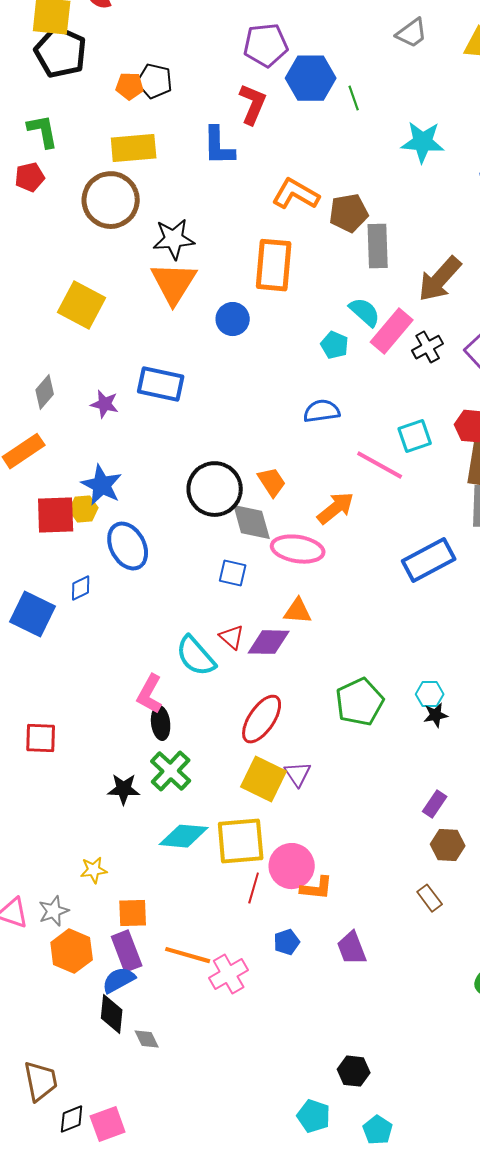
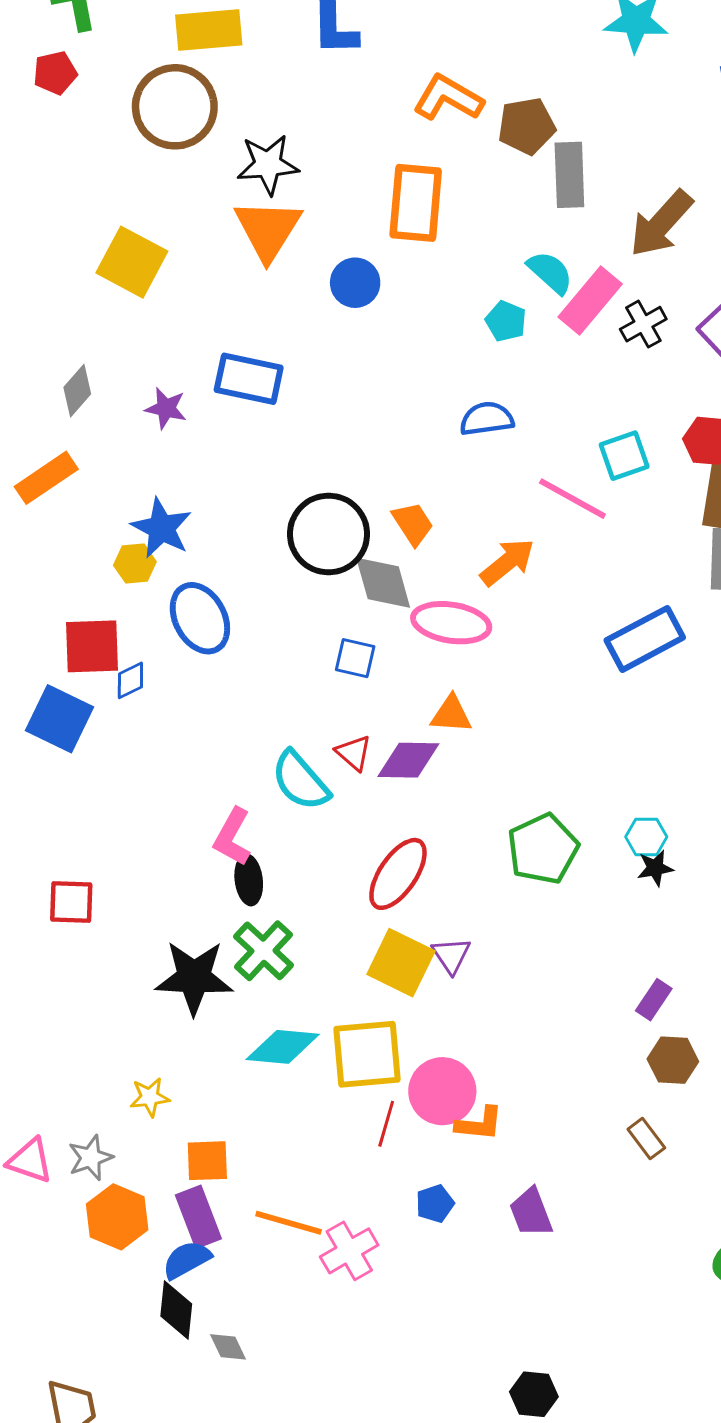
red square: (56, 515) -> (92, 646), moved
black star: (124, 789) -> (194, 977), size x1.6

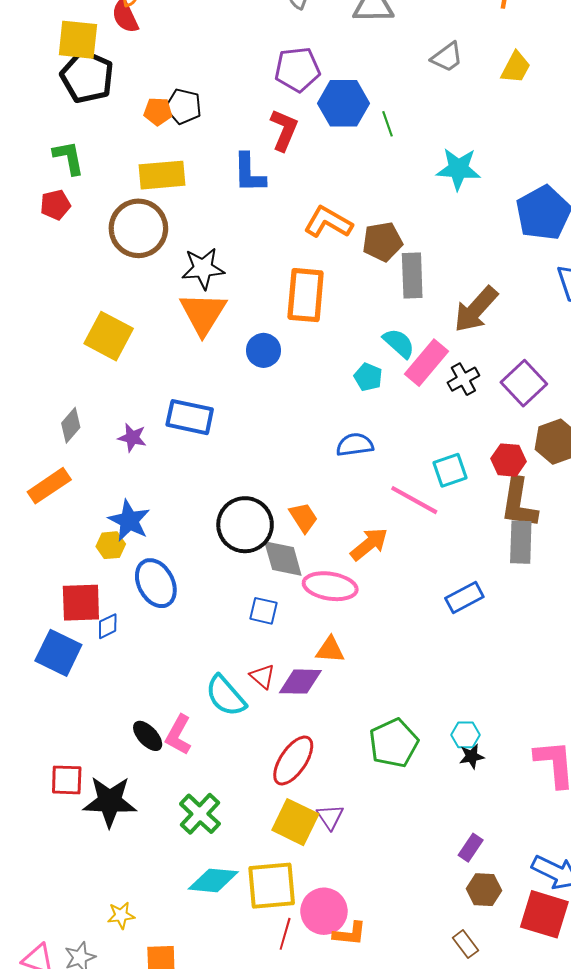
blue rectangle: (645, 639) -> (464, 597), size x0.7
black ellipse: (249, 880) -> (148, 736), moved, turned -36
black star: (194, 977) -> (110, 802), moved

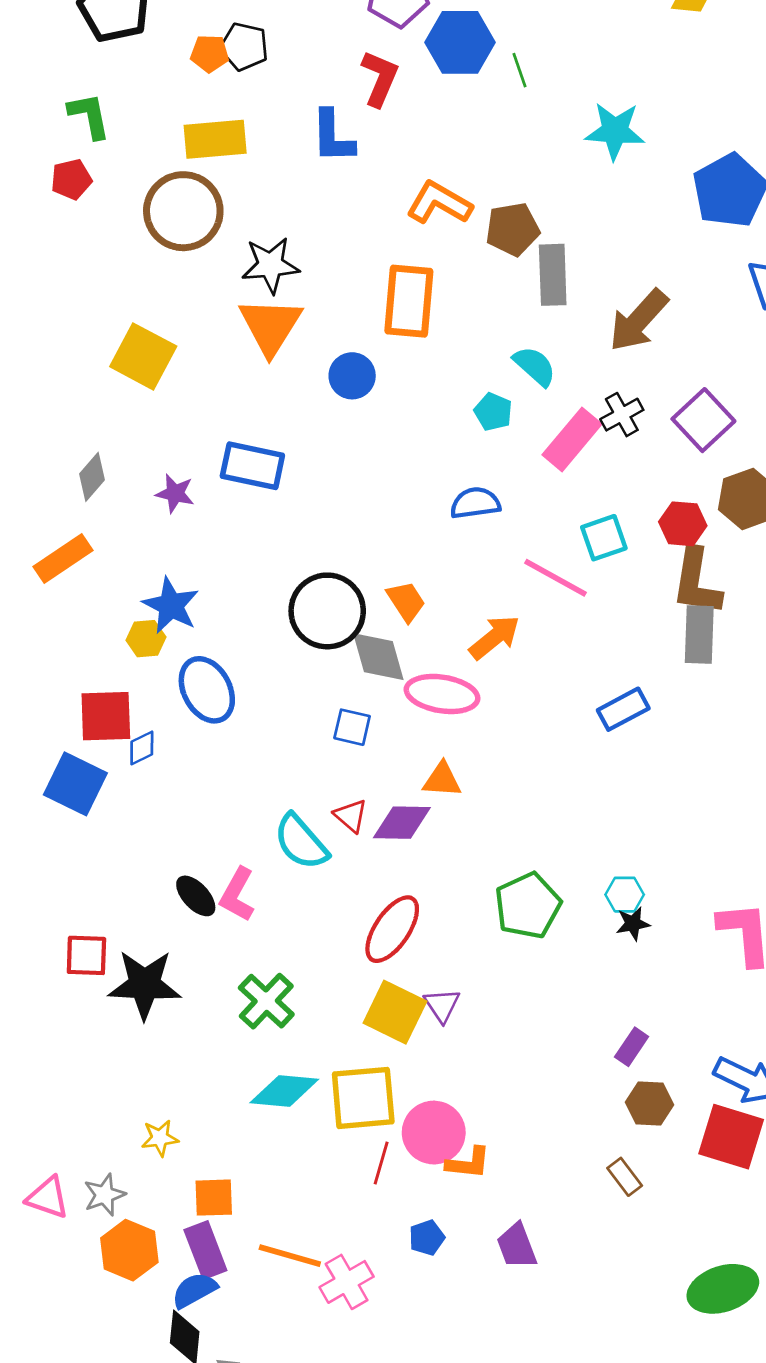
pink rectangle: (427, 363) -> (572, 439), moved

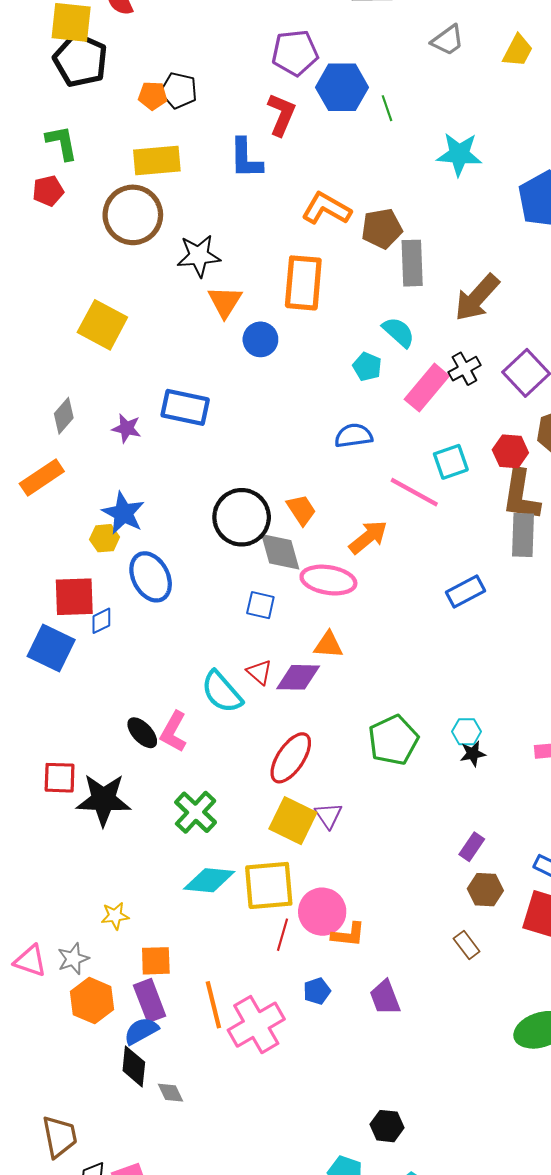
orange triangle: (270, 326) -> (225, 302), moved, size x0.7
orange line: (290, 1256) -> (213, 1005), turned 60
pink cross: (347, 1282) -> (256, 1025), size x1.4

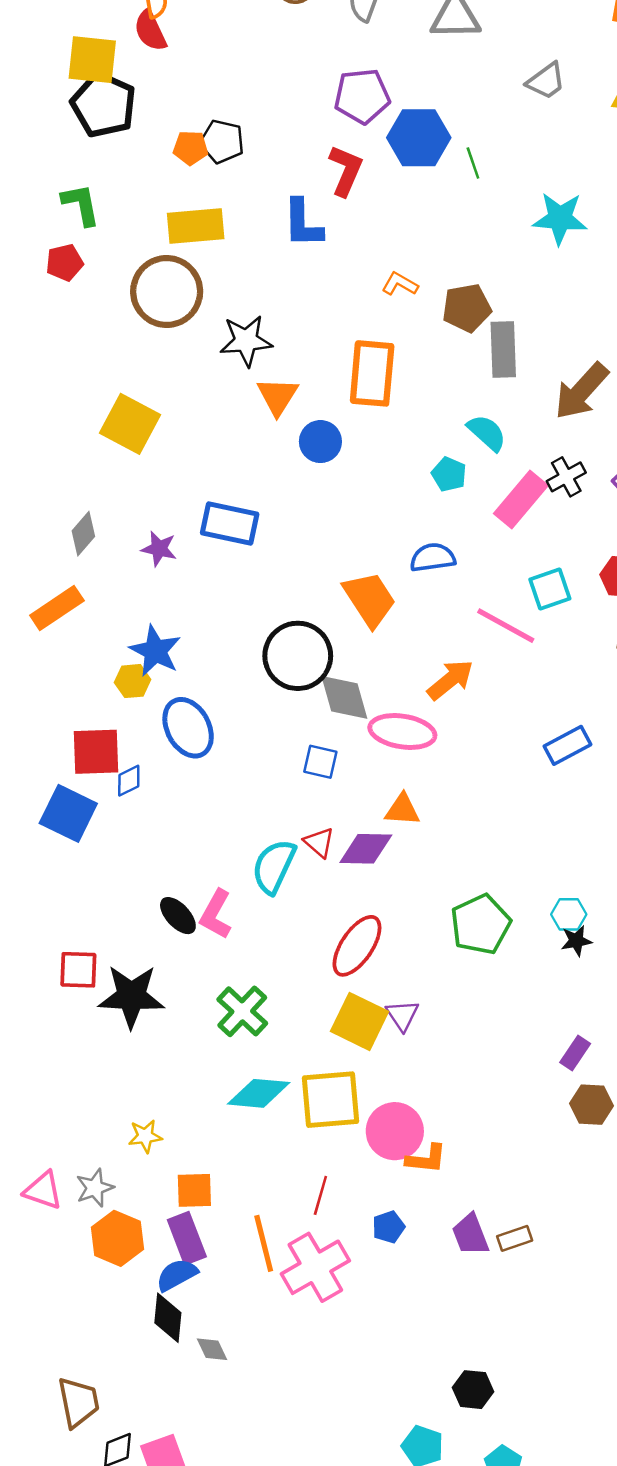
orange L-shape: (326, 209) -> (400, 284), size x0.6
orange trapezoid: (301, 510) -> (370, 599), moved, size x1.5
cyan semicircle: (222, 692) -> (274, 866), turned 66
red line: (282, 935) -> (320, 1195), moved
brown rectangle: (467, 945) -> (515, 1238), moved, turned -72

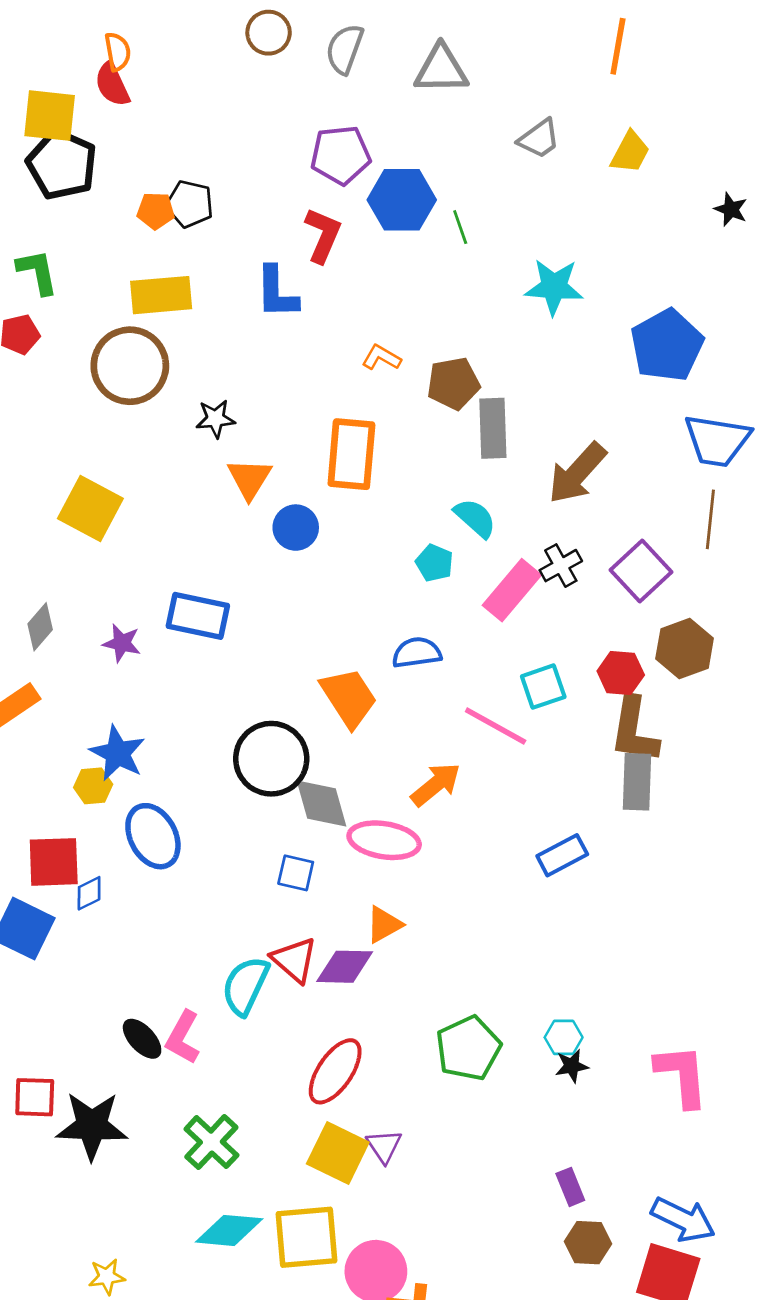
black star: (246, 341) -> (215, 419), size x0.7
orange triangle: (402, 810) -> (384, 925), turned -33
red triangle: (319, 842) -> (294, 960), size x1.4
purple rectangle: (575, 1053) -> (570, 1187), turned -56

